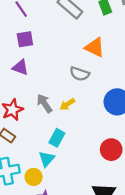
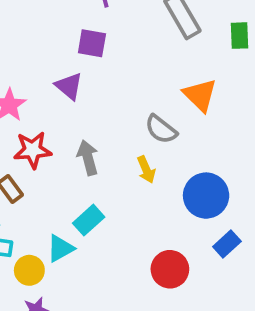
yellow arrow: (67, 104) -> (146, 170), moved, turned -98

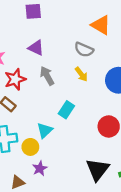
purple triangle: (69, 86) -> (36, 48), moved
cyan rectangle: (89, 220) -> (66, 110), moved

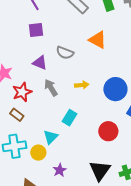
gray semicircle: (84, 50) -> (65, 53), moved
yellow arrow: (81, 74) -> (82, 85), turned -56
purple star: (40, 168) -> (60, 170), moved

